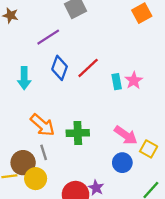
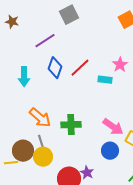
pink star: (134, 80) -> (120, 65), moved
cyan rectangle: (117, 82) -> (105, 80), turned -72
yellow circle: (36, 179) -> (43, 157), moved

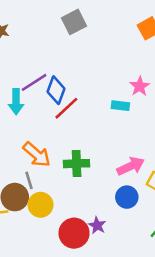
purple line: (45, 41) -> (34, 82), moved
red line: (80, 68) -> (66, 108), moved
pink arrow: (113, 127) -> (131, 166), turned -60
gray line: (41, 142) -> (29, 180), moved

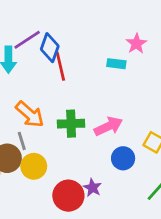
red line: (66, 108) -> (60, 66), turned -60
pink arrow: (131, 166) -> (108, 126), moved

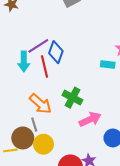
red line: (60, 66) -> (45, 67), moved
green cross: (71, 124) -> (72, 98), moved, turned 30
pink arrow: (108, 126) -> (90, 119), moved

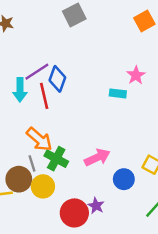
green cross: (72, 98) -> (56, 159), moved

